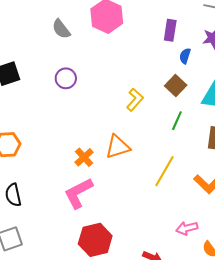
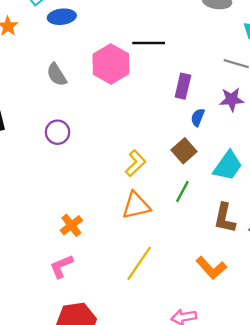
orange triangle: (118, 147) -> (136, 205), moved
yellow line: (165, 171) -> (139, 263), moved
pink L-shape: (78, 193) -> (61, 266), size x0.7

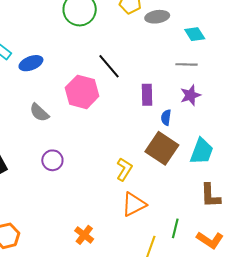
black line: (149, 43) -> (109, 66), turned 64
brown square: (184, 151) -> (162, 148), size x1.5
green line: (182, 192) -> (175, 228), moved

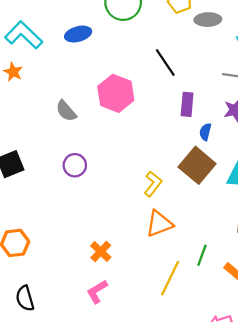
blue ellipse: (31, 63) -> (78, 34), moved
black line: (109, 66) -> (165, 63), moved

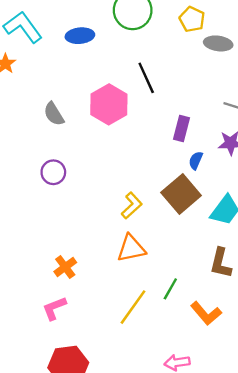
black line: (165, 63) -> (146, 78), moved

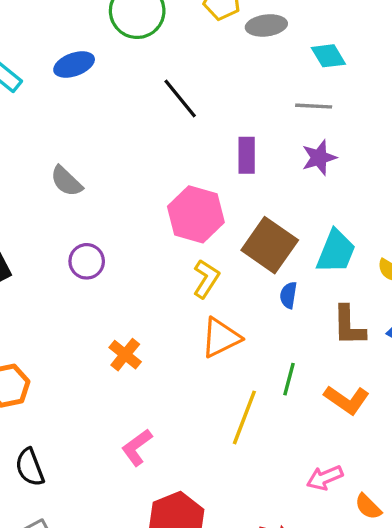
pink hexagon: (109, 104) -> (196, 214), moved
blue semicircle: (196, 160) -> (288, 295), moved
orange cross: (65, 267) -> (125, 355), moved

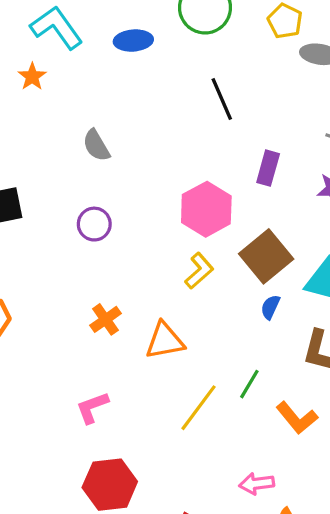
orange triangle: (221, 338) -> (165, 341), moved

